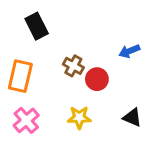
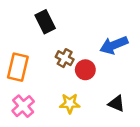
black rectangle: (37, 26) -> (45, 22), moved
blue arrow: (129, 51) -> (114, 45), size x1.5

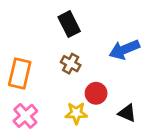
black rectangle: (45, 22) -> (69, 24), moved
red circle: (85, 70) -> (96, 93), moved

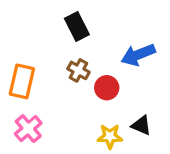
red circle: (96, 93) -> (107, 88), moved
yellow star: (76, 113) -> (110, 136), moved

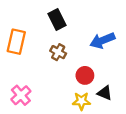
orange rectangle: (22, 81) -> (16, 42), moved
red circle: (107, 88) -> (85, 75), moved

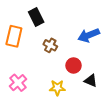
black rectangle: (57, 20) -> (36, 17), moved
yellow star: (81, 101) -> (57, 88), moved

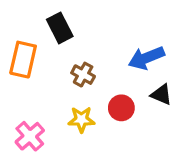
black triangle: (91, 81) -> (161, 95), moved
yellow star: (57, 88) -> (81, 120), moved

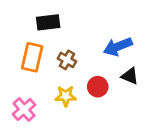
black rectangle: (60, 28) -> (48, 22), turned -70
orange rectangle: (23, 60) -> (32, 57), moved

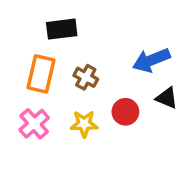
pink cross: (24, 109) -> (34, 124), moved

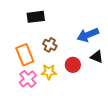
orange rectangle: (41, 74) -> (25, 55), moved, turned -35
pink cross: (34, 124) -> (28, 79), moved

